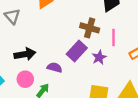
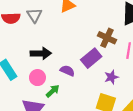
purple star: (99, 57) -> (111, 77), moved

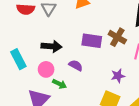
purple rectangle: (91, 58) -> (92, 41), moved, turned 42
green arrow: (53, 91) -> (60, 84), turned 64

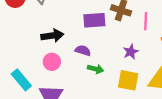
cyan rectangle: (18, 59) -> (21, 80), moved
green arrow: (60, 84) -> (96, 69), moved

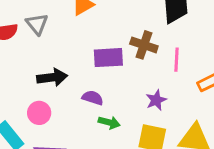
pink circle: (52, 62) -> (39, 113), moved

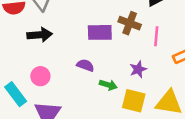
black arrow: (52, 77) -> (40, 35), moved
green arrow: (109, 122) -> (108, 85), moved

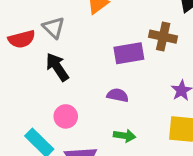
black arrow: (40, 35) -> (57, 67), turned -110
green arrow: (108, 85) -> (125, 136), moved

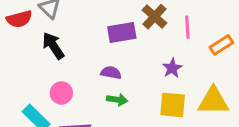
brown cross: (163, 37) -> (155, 17), turned 30
green arrow: (125, 136) -> (117, 100), moved

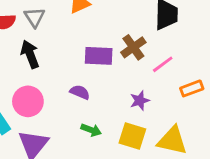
pink line: (187, 27) -> (163, 64), turned 45
pink circle: (61, 93) -> (28, 101), size x1.4
green arrow: (117, 100) -> (91, 130), moved

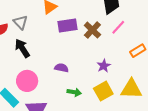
purple rectangle: (99, 56) -> (67, 26), moved
pink line: (163, 64) -> (118, 27), moved
yellow square: (132, 136) -> (103, 91), turned -36

